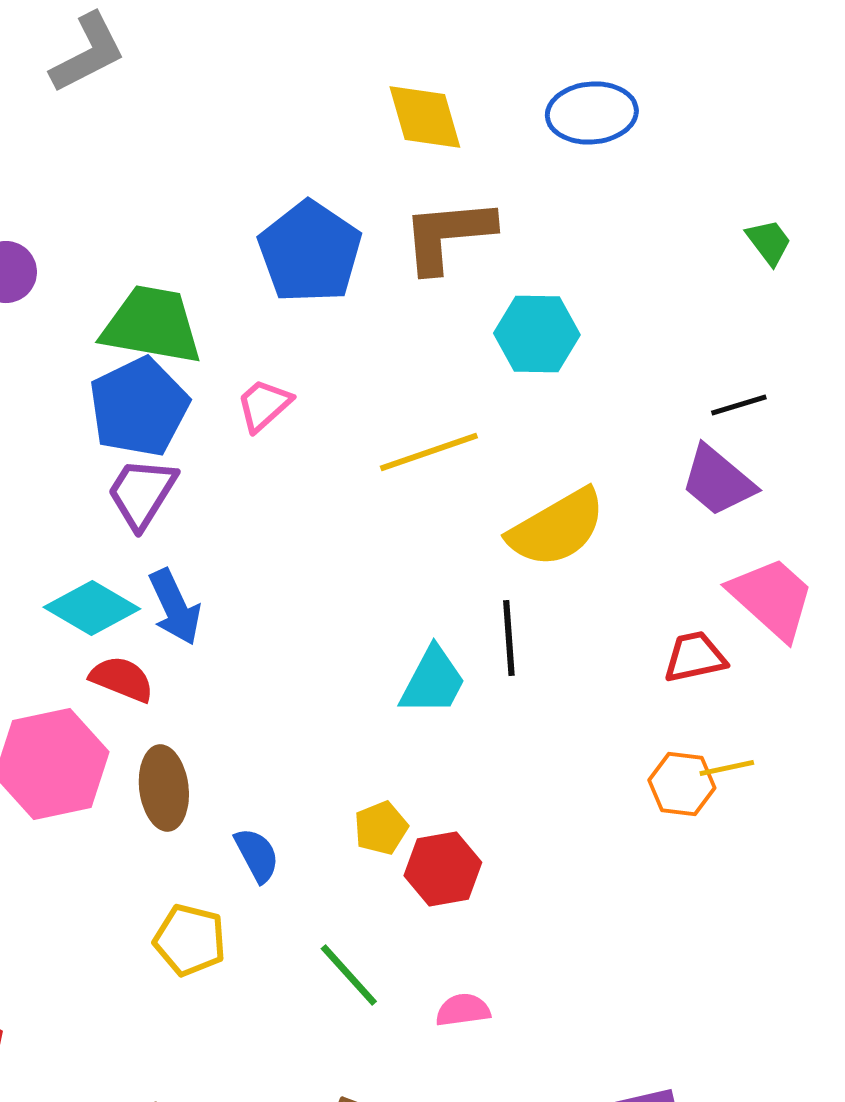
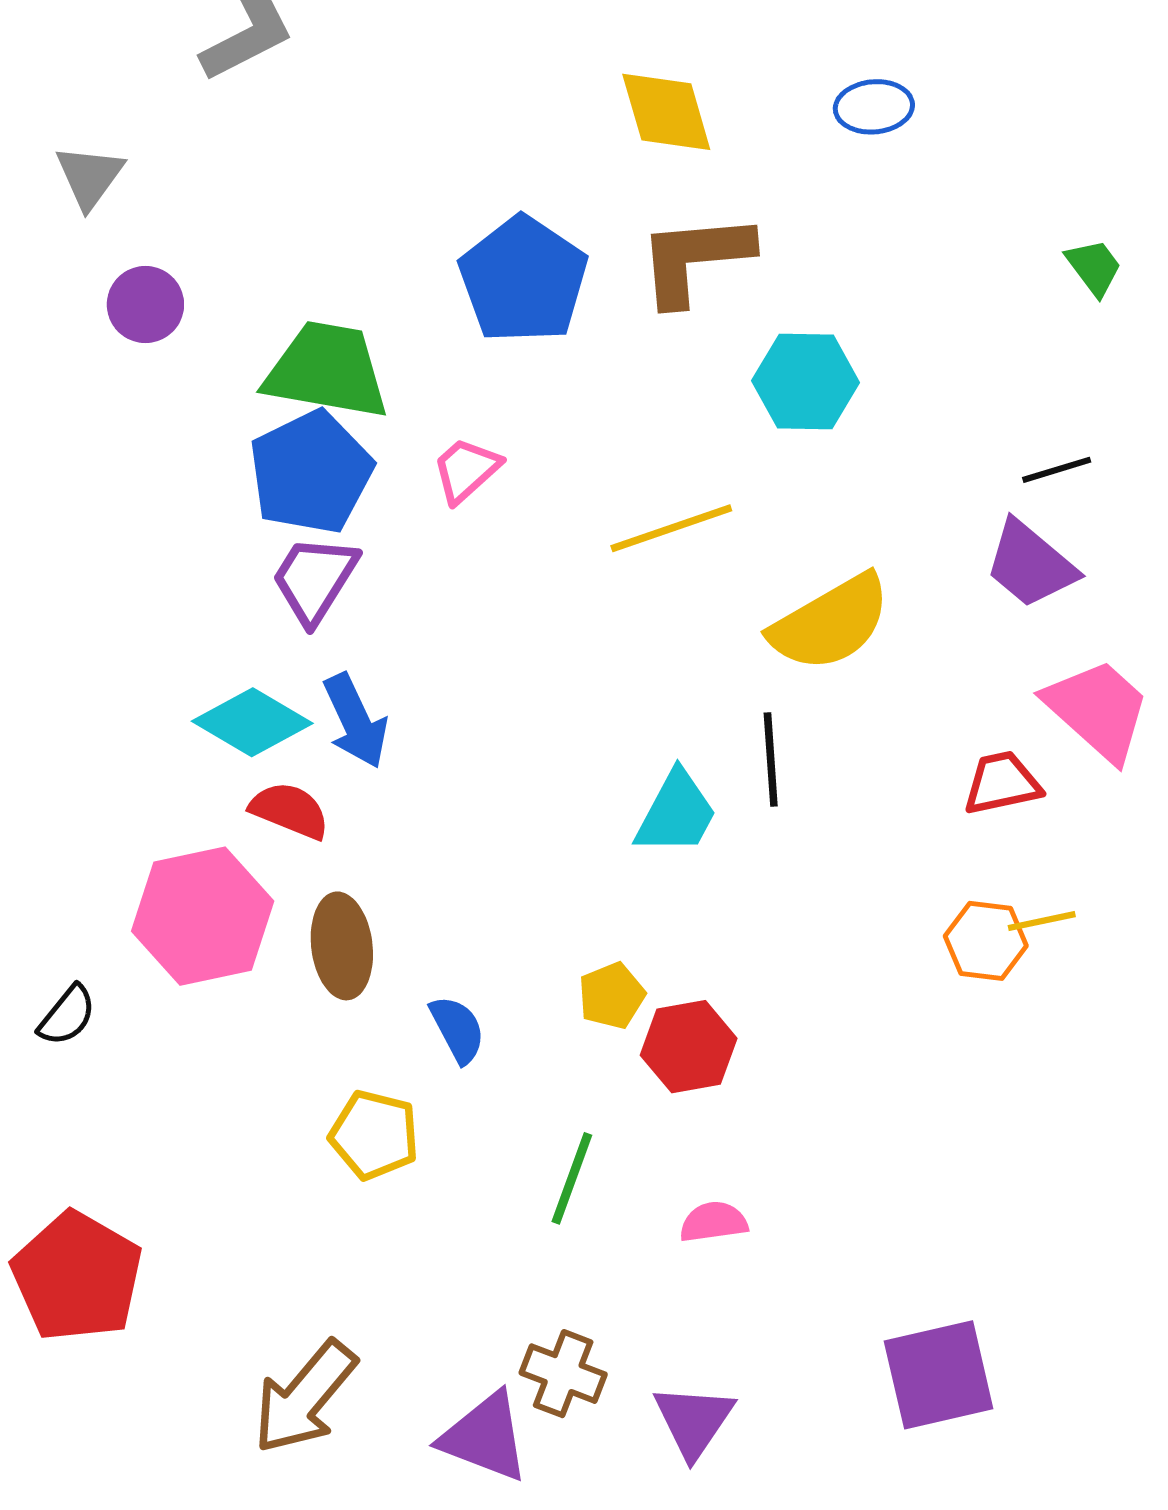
blue ellipse: (592, 113) -> (874, 107), size x0.7
green line: (349, 975) -> (572, 1178), turned 62

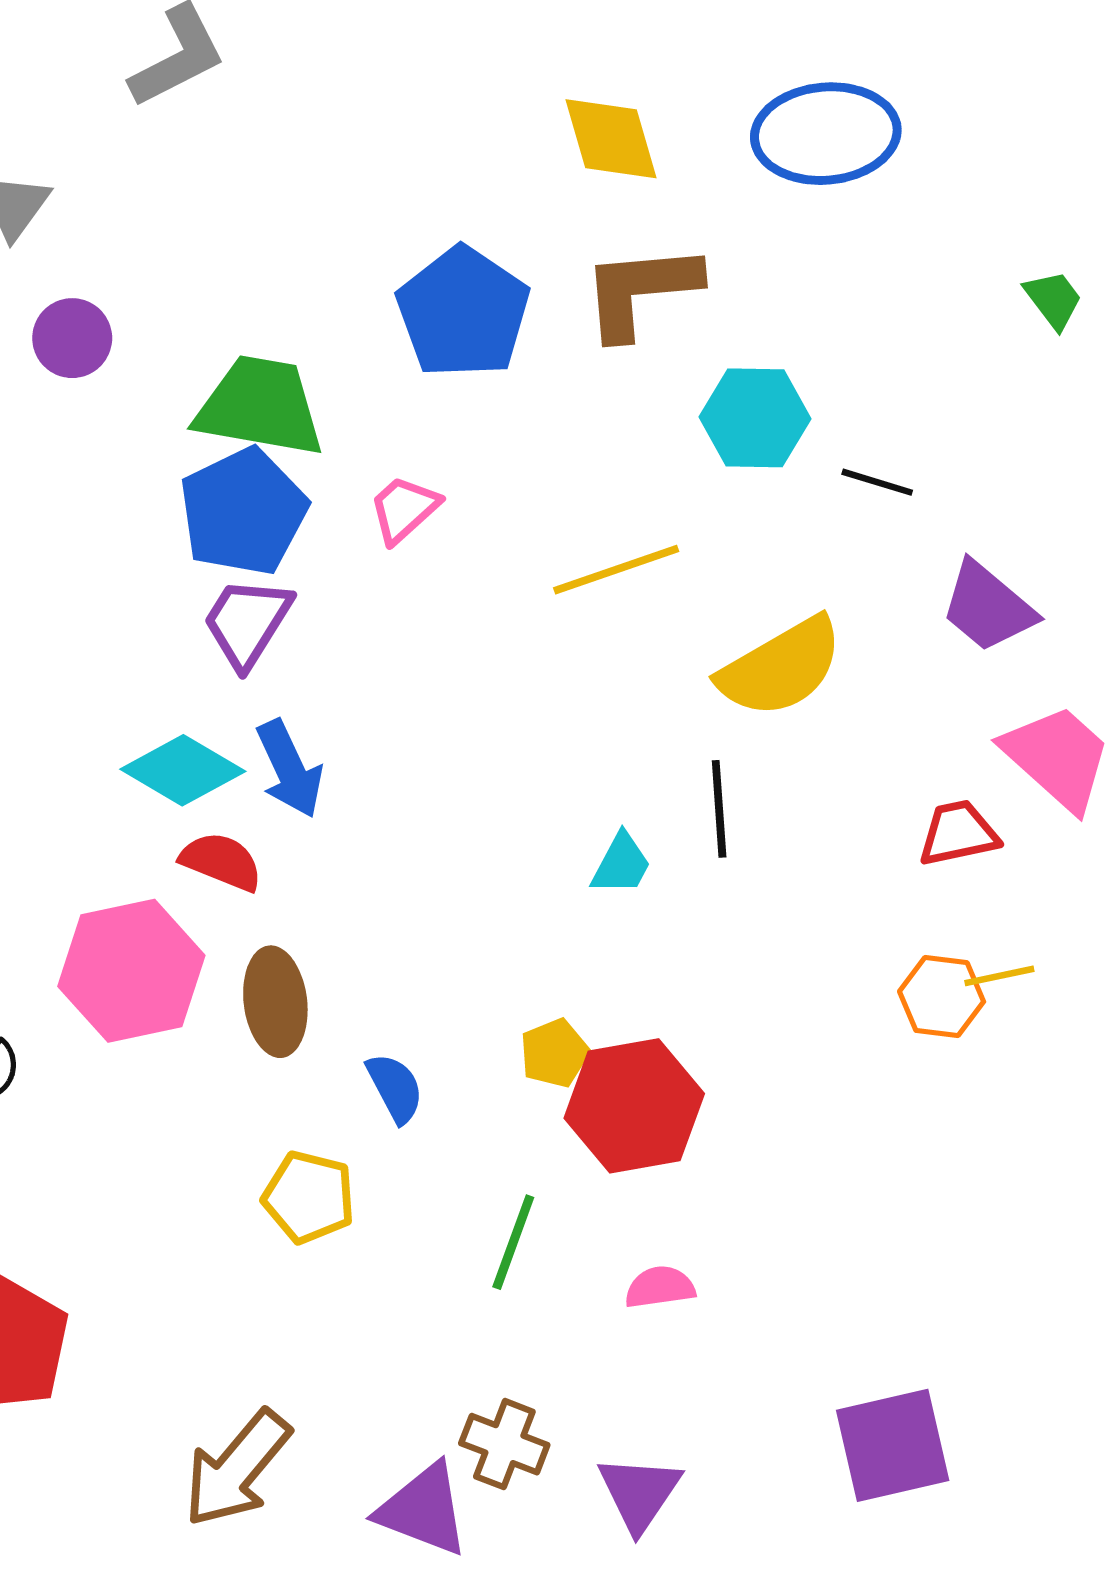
blue ellipse: (874, 107) -> (826, 134), size x1.8
black line: (1057, 470) -> (877, 482), moved, turned 34
cyan trapezoid: (676, 813) -> (621, 864), size x0.7
red hexagon: (689, 1047) -> (634, 1106), size x1.4

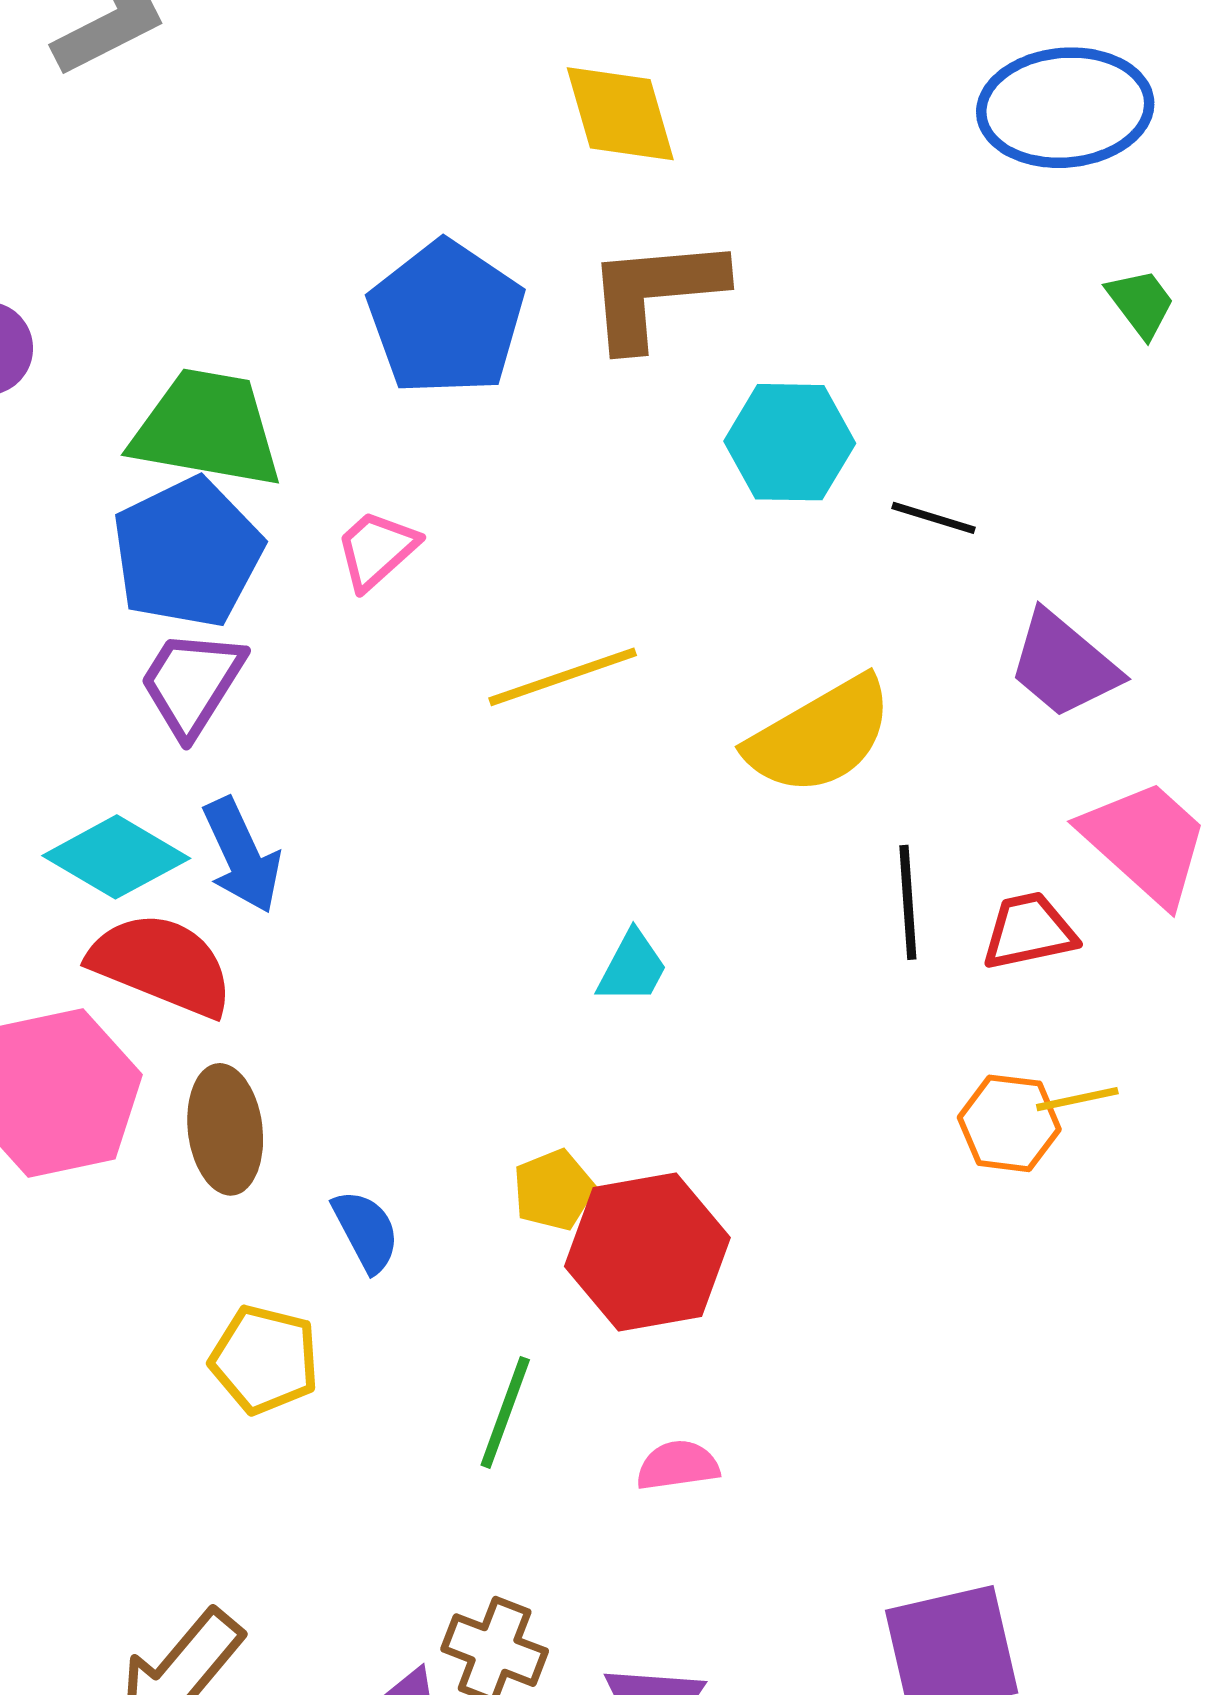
blue ellipse: (826, 134) -> (1065, 108), moved
yellow line: (616, 570) -> (563, 677), moved
black line: (719, 809) -> (908, 902), moved
red semicircle: (221, 862) -> (162, 964), size x1.5

